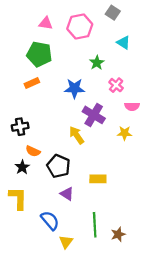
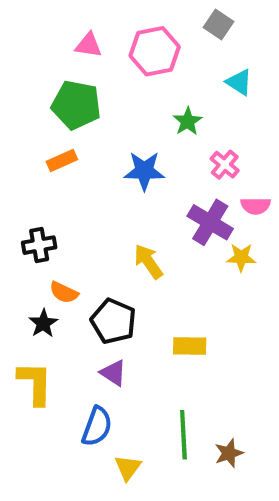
purple cross: (94, 115) -> (210, 222), moved
purple triangle: (67, 194) -> (113, 373), moved
blue semicircle: (50, 220) -> (97, 426), turned 60

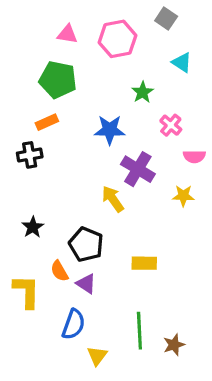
purple cross: (210, 222) -> (138, 169), moved
black cross: (39, 245) -> (30, 155), moved
orange semicircle: (64, 292) -> (59, 271), moved, turned 35
black star: (43, 323) -> (33, 227), moved

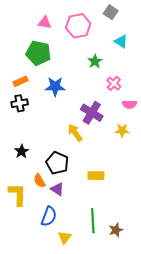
orange rectangle: (47, 122) -> (21, 81), moved
blue star: (110, 130) -> (55, 87), moved

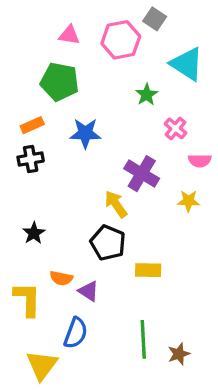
gray square: (111, 12) -> (155, 19), moved
cyan triangle: (121, 42) -> (187, 64), size x1.6
black pentagon: (57, 163) -> (108, 243), moved
orange semicircle: (39, 181) -> (61, 278), turned -48
yellow triangle: (65, 237) -> (42, 365), moved, size x1.5

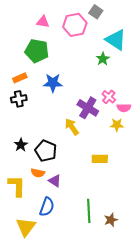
green star: (147, 95) -> (103, 59), moved
pink cross: (176, 128) -> (109, 97), moved
pink semicircle: (200, 161) -> (124, 108), moved
black pentagon: (108, 243) -> (46, 151), moved
yellow rectangle: (148, 270) -> (100, 159), moved

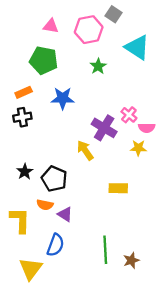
green star: (103, 59) -> (98, 66), moved

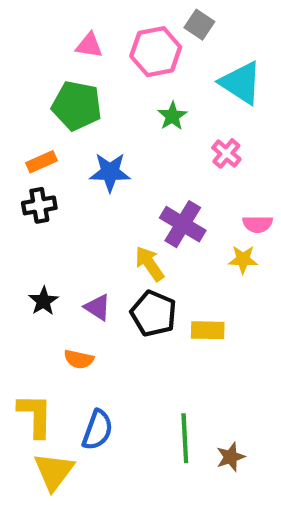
pink cross: (129, 115) -> (226, 153), moved
black pentagon: (54, 179) -> (154, 314), moved
purple triangle: (65, 214) -> (98, 307), moved
yellow L-shape: (20, 220) -> (35, 415), moved

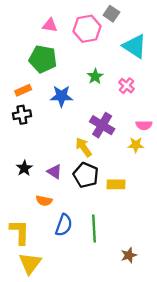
green star: (172, 116) -> (95, 76), moved
blue semicircle: (98, 430) -> (64, 225), moved
green line: (185, 438) -> (94, 229), moved

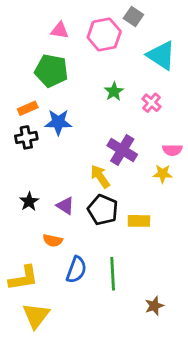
blue star: (61, 96) -> (58, 122), moved
yellow L-shape: (20, 232) -> (23, 278), turned 80

